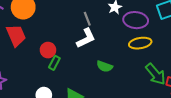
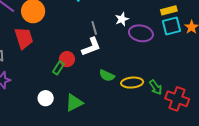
yellow ellipse: (140, 43) -> (132, 83), moved
red circle: (48, 50) -> (67, 59), moved
green arrow: (156, 74) -> (156, 87), size x0.7

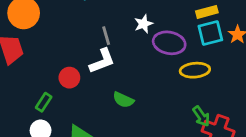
green rectangle: (58, 68) -> (44, 102), moved
yellow ellipse: (132, 83) -> (195, 70), moved
green arrow: (156, 87) -> (201, 116), moved

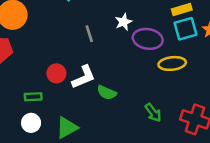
white L-shape: (102, 61) -> (84, 77), moved
green rectangle: (44, 102) -> (33, 97), turned 56
green arrow: (201, 116) -> (153, 113), moved

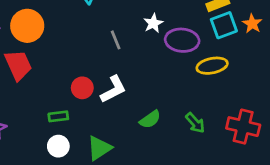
green semicircle: (107, 93) -> (150, 119), moved, turned -54

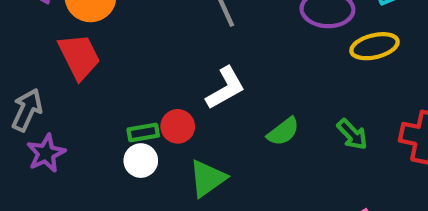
red circle: (82, 88) -> (178, 126), moved
white circle: (58, 146) -> (141, 161), moved

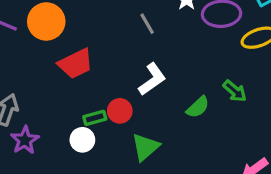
red trapezoid: (79, 57) -> (76, 64), moved, turned 96
green arrow: (352, 134) -> (235, 91), moved
white circle: (141, 161) -> (82, 140), moved

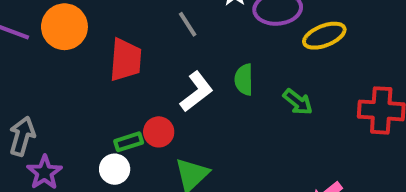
red trapezoid: (76, 64) -> (126, 60), moved, turned -57
green semicircle: (198, 107) -> (244, 80), moved, turned 135

